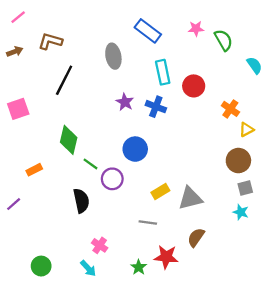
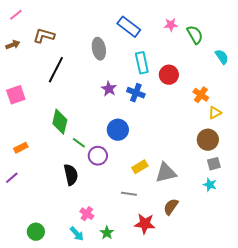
orange rectangle: (34, 170) -> (21, 148), moved
green star: (139, 267) -> (107, 233), moved

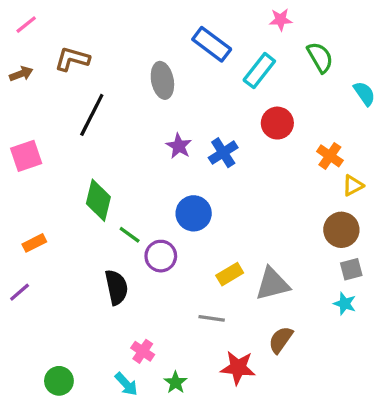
pink star: (171, 25) -> (281, 20), moved
cyan rectangle: (142, 63) -> (259, 71), moved, turned 50
blue cross: (136, 93) -> (223, 153), turned 36

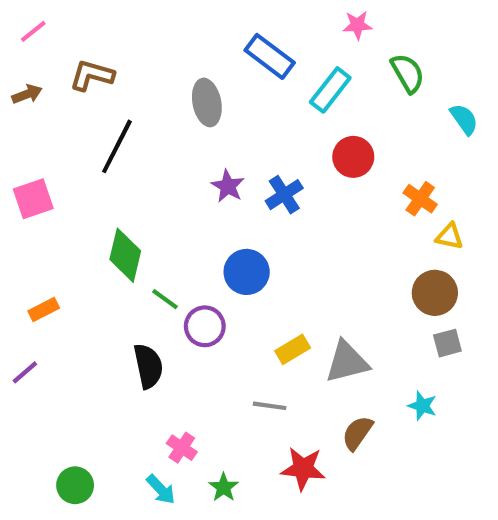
yellow triangle: (353, 185) -> (449, 236), turned 40
cyan star: (345, 304) -> (422, 406), moved

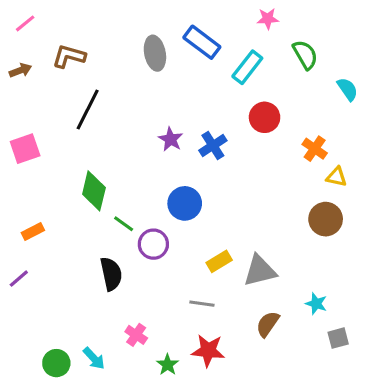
gray ellipse: (207, 102) -> (155, 53), moved
gray square: (447, 343) -> (338, 338), moved
red star: (303, 469) -> (208, 351), moved
cyan arrow: (161, 489) -> (94, 358), moved

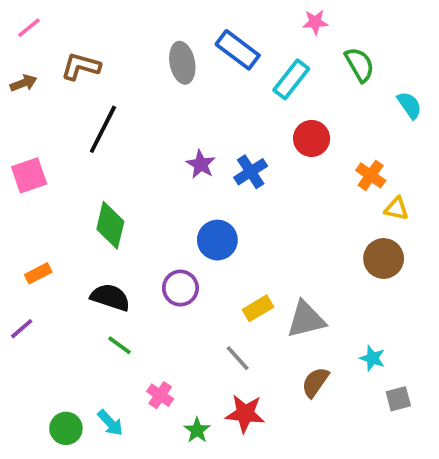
green line: (124, 224) -> (120, 345), moved
black semicircle: (111, 274) -> (110, 297), moved, turned -60
gray line: (202, 304) -> (238, 358), turned 40

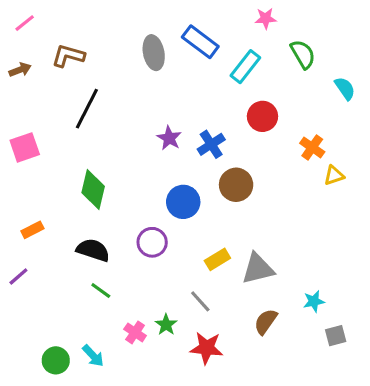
yellow triangle: (396, 209) -> (334, 175), turned -30
brown circle: (384, 258) -> (236, 185), moved
cyan star: (372, 358) -> (314, 301), turned -30
green star: (197, 430) -> (166, 325), moved

